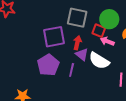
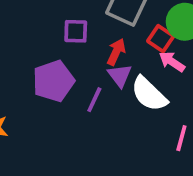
purple square: (54, 37) -> (76, 31), size x0.6

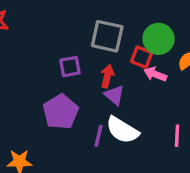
white semicircle: (149, 94) -> (122, 130), moved
purple line: (94, 100) -> (98, 136), moved

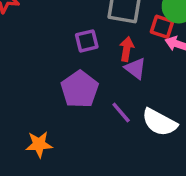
white semicircle: (122, 130) -> (159, 122), moved
purple line: (98, 136) -> (121, 112), turned -50

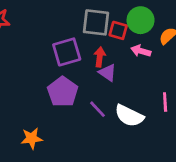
red square: (162, 27) -> (118, 30), moved
purple square: (87, 41) -> (67, 52), size x1.5

